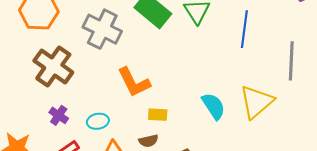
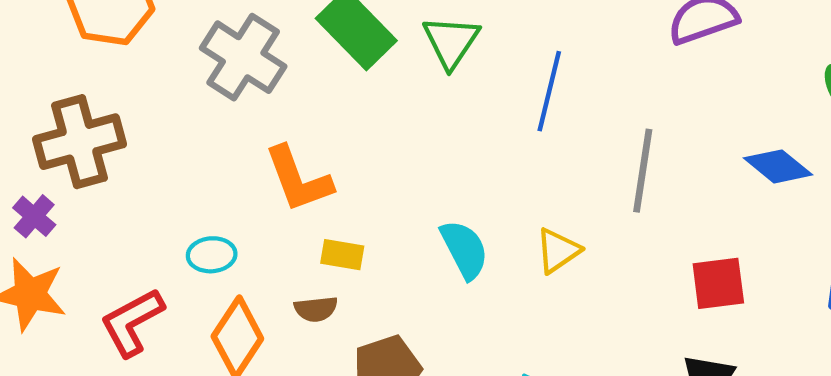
brown cross: (53, 66) -> (79, 142), moved, turned 33
yellow triangle: (256, 102) -> (558, 251), size x0.6
purple cross: (59, 115) -> (34, 216), moved

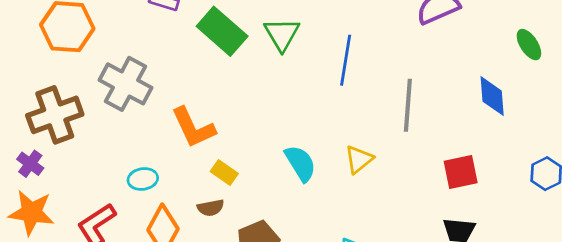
gray cross: (243, 57) -> (126, 84), moved
blue diamond: (778, 166) -> (492, 96), turned 51
yellow rectangle: (342, 255) -> (224, 172), turned 30

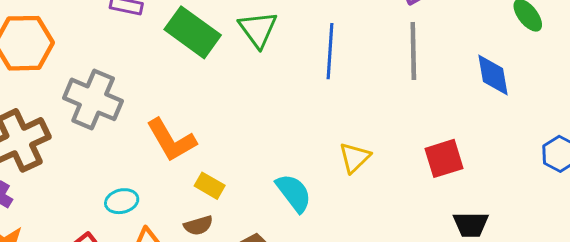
gray line: (408, 105) -> (413, 51), moved
cyan semicircle: (300, 163) -> (294, 193), moved
red square: (461, 172) -> (444, 158), moved

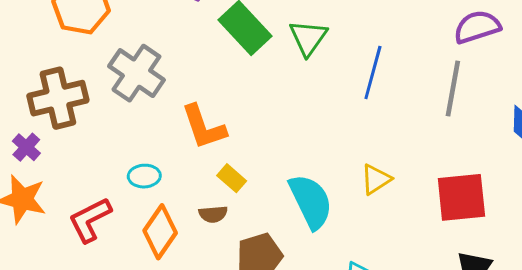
red square: (444, 158) -> (461, 197), size x1.4
cyan semicircle: (294, 193) -> (311, 201), size x1.4

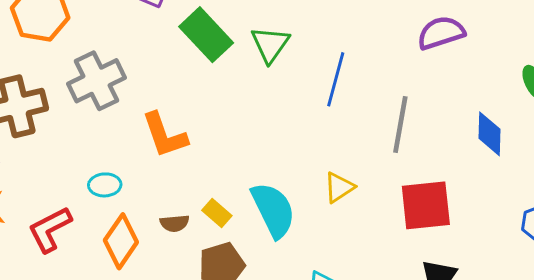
gray cross: (136, 73) -> (96, 81), turned 30
gray line: (453, 88) -> (400, 124), moved
yellow rectangle: (232, 178) -> (217, 213), moved

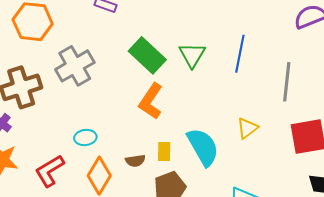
green rectangle: (206, 35) -> (147, 55), moved
green triangle: (270, 44) -> (192, 55), moved
orange L-shape: (165, 135) -> (151, 101), moved, turned 57
yellow rectangle: (217, 213) -> (164, 152), turned 54

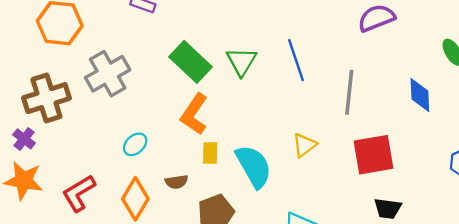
blue line: (240, 54) -> (296, 60), turned -30
cyan ellipse: (85, 138) -> (135, 144), moved, turned -35
yellow rectangle: (164, 152) -> (210, 153), moved

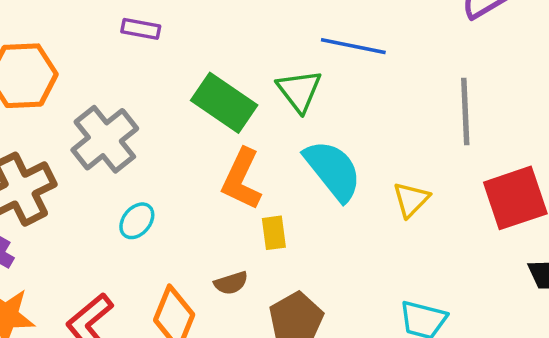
blue line: (296, 60) -> (353, 46), moved, turned -51
cyan ellipse: (135, 144) -> (137, 221), moved
cyan semicircle: (254, 166) -> (333, 170), moved

